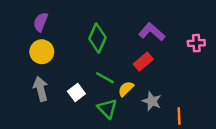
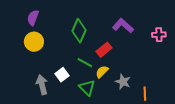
red rectangle: (143, 62) -> (104, 50), moved
gray arrow: (41, 89) -> (42, 85), moved

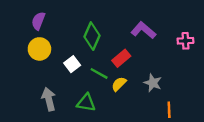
white square: (62, 75) -> (72, 64), moved
gray star: (123, 82) -> (153, 83), moved
green triangle: (87, 88) -> (86, 103), moved, turned -36

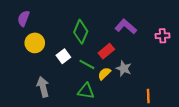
purple semicircle: (38, 21) -> (24, 18), moved
gray star: (153, 83) -> (124, 68), moved
green triangle: (86, 103) -> (86, 91), moved

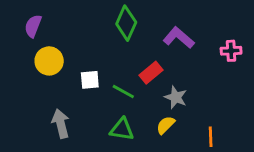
green diamond: (81, 32) -> (126, 23), moved
white square: (63, 56) -> (90, 80), turned 32
yellow semicircle: (104, 74) -> (166, 125), moved

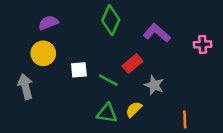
purple semicircle: (33, 26) -> (48, 23), moved, turned 48
gray arrow: (61, 124) -> (25, 86), moved
yellow semicircle: (166, 125) -> (134, 109), moved

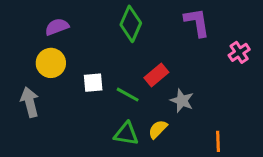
purple L-shape: (157, 33) -> (197, 22), moved, turned 40
pink cross: (203, 44) -> (239, 52), turned -30

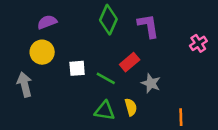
purple L-shape: (197, 22) -> (148, 26), moved
yellow semicircle: (158, 129) -> (131, 107), turned 119

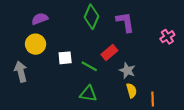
yellow semicircle: (131, 107) -> (132, 91), moved

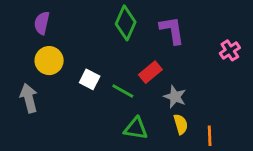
purple semicircle: (40, 19) -> (42, 23), moved, turned -56
white square: (65, 58) -> (90, 79), turned 32
green triangle: (88, 94) -> (136, 129), moved

